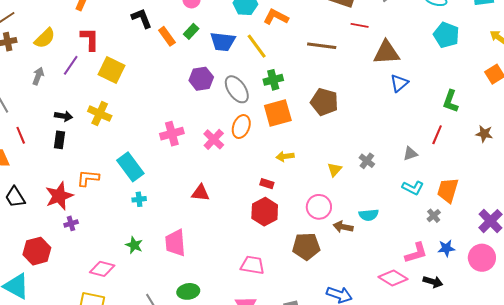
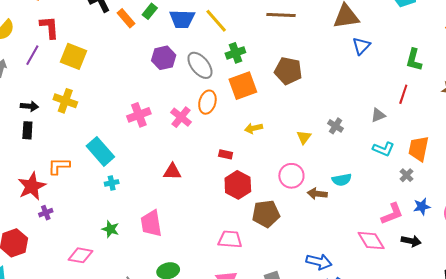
red rectangle: (267, 184) -> (226, 154), moved
brown pentagon: (306, 246) -> (266, 214), moved
pink diamond: (393, 278) -> (371, 241), turned 32

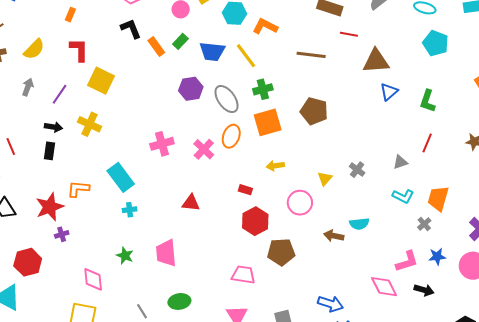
purple line: (32, 55) -> (60, 94), moved
green L-shape: (414, 60) -> (428, 101), moved
pink circle: (291, 176) -> (300, 203), moved
pink diamond: (80, 255) -> (93, 279), turned 70

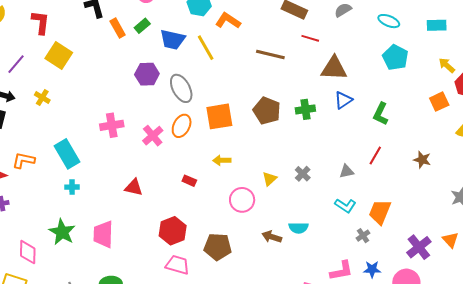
green cross: (263, 89) -> (305, 109), moved
yellow cross: (90, 124) -> (42, 97), size x0.7
red hexagon: (255, 221) -> (173, 231), moved
green star: (125, 256) -> (62, 232), size x1.5

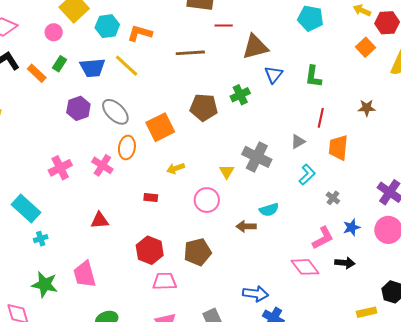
gray cross: (303, 174) -> (257, 157), size x1.8
cyan L-shape: (345, 206) -> (307, 175), turned -60
orange trapezoid: (380, 212) -> (338, 148), moved

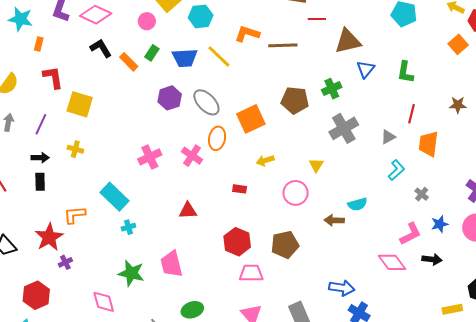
orange L-shape: (140, 33) -> (247, 34), moved
gray cross: (257, 157) -> (344, 128), moved, turned 32

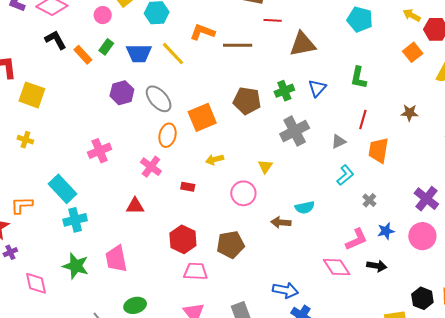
blue triangle: (366, 69) -> (317, 88), moved
pink cross: (192, 156) -> (151, 167), moved
cyan cross: (128, 227) -> (75, 220), size x1.6
pink diamond: (104, 302) -> (36, 283), moved

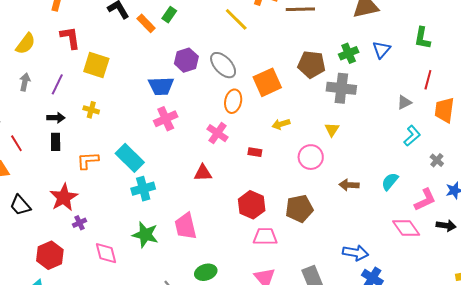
blue trapezoid: (139, 53) -> (161, 86), moved
gray cross: (295, 131) -> (341, 88), moved, turned 36
orange L-shape: (22, 205) -> (88, 161), moved
cyan semicircle: (305, 207) -> (390, 181), moved, turned 144

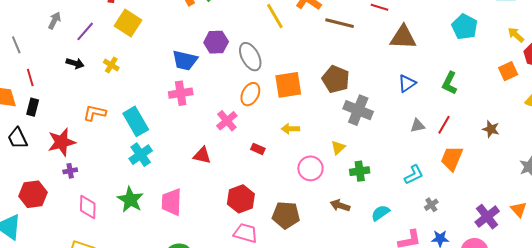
green cross: (349, 53) -> (360, 171), moved
gray triangle: (404, 102) -> (417, 126), moved
black rectangle: (56, 142) -> (33, 107), moved
cyan cross: (143, 189) -> (141, 155), turned -35

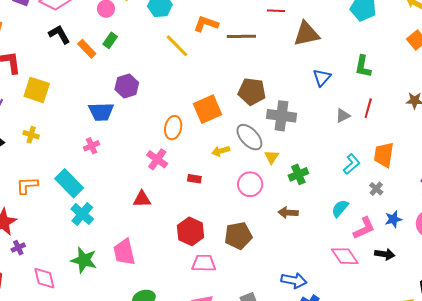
gray ellipse: (250, 57) -> (249, 137), moved
pink cross: (181, 93) -> (92, 146), moved, size x0.7
orange trapezoid: (452, 158) -> (384, 155), moved
cyan semicircle: (380, 213) -> (340, 208), moved

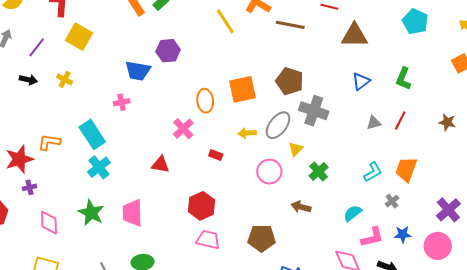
orange ellipse: (173, 128) -> (205, 101), turned -30
gray ellipse: (249, 137) -> (278, 125), turned 68
green cross: (298, 174) -> (319, 172), turned -30
orange L-shape: (27, 185) -> (49, 142), moved
brown pentagon: (238, 236) -> (262, 238), moved

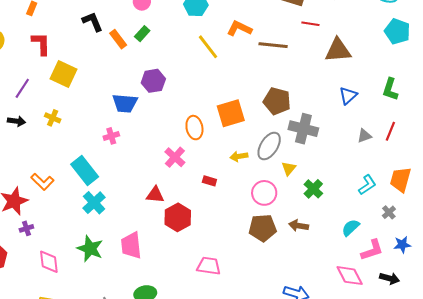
orange L-shape: (49, 142) -> (42, 182), turned -140
red hexagon: (202, 206) -> (178, 217), moved
brown pentagon: (262, 238) -> (263, 228), moved

